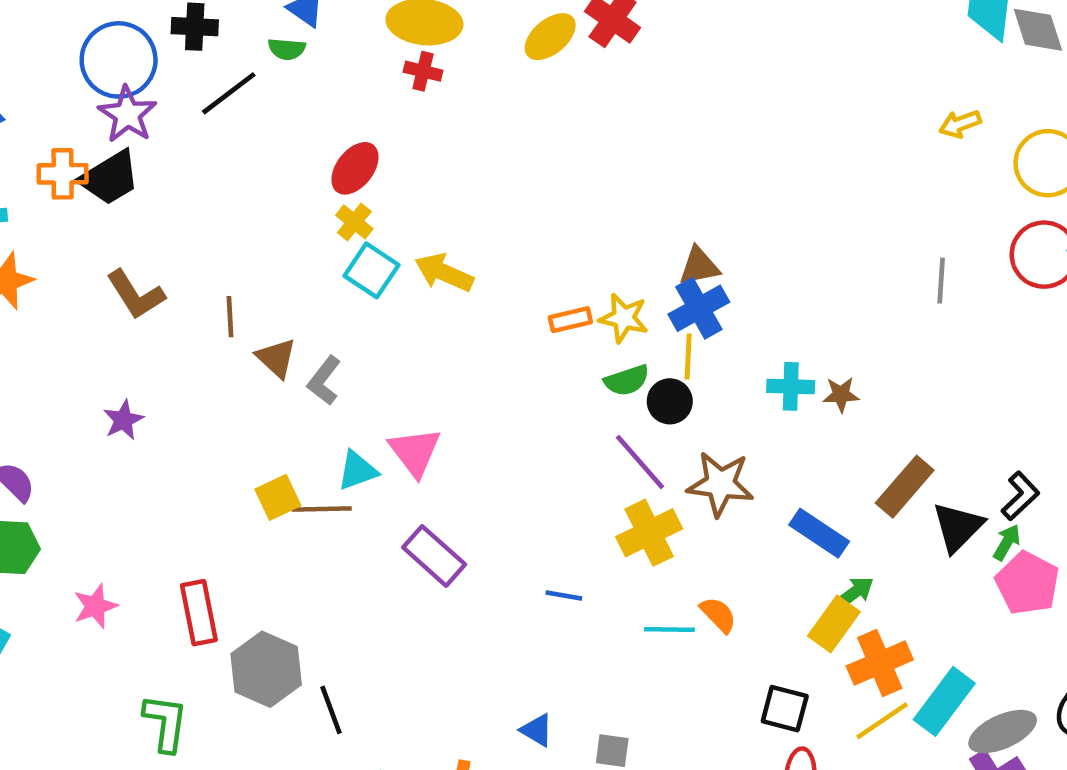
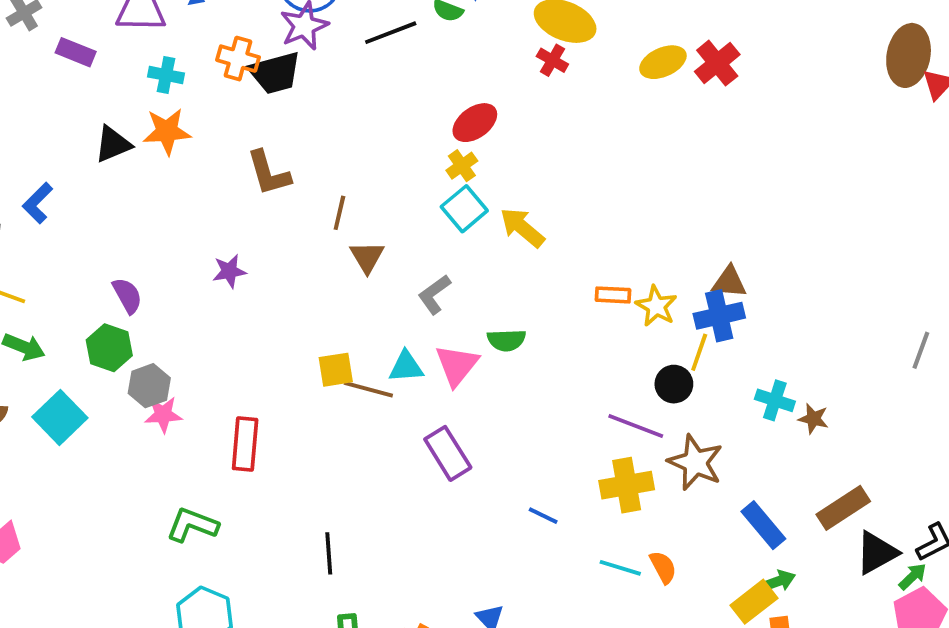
gray L-shape: (324, 380) -> (434, 294), moved
green semicircle: (627, 380) -> (506, 340), moved
purple line: (640, 462) -> (636, 426), turned -44
gray hexagon: (266, 669) -> (149, 386), moved, size x0.7
green L-shape: (165, 723) -> (192, 525), turned -93

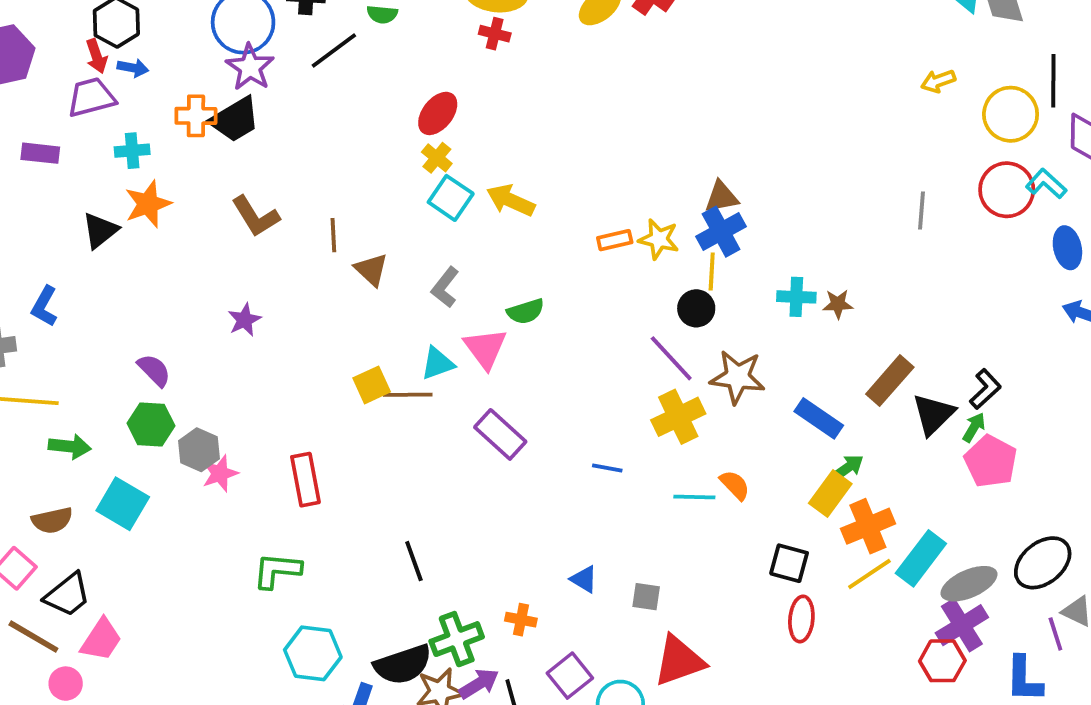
purple line: (636, 426) -> (671, 358), turned 42

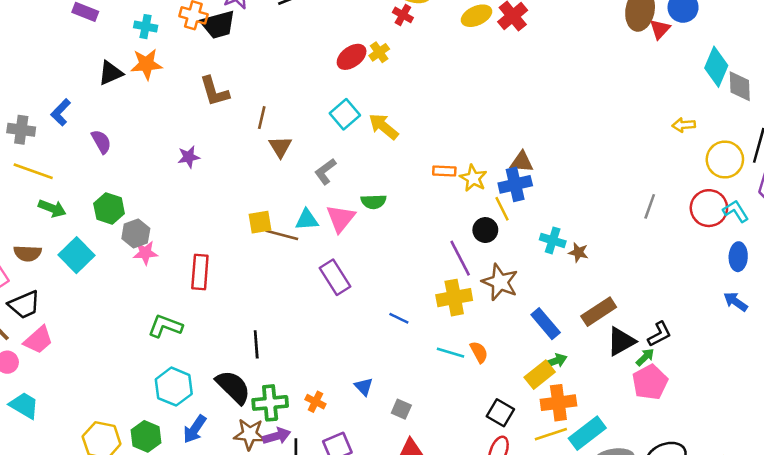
yellow cross: (437, 158) -> (379, 52), moved
yellow line: (712, 271) -> (502, 209), turned -45
purple semicircle: (154, 370) -> (101, 142), moved
black semicircle: (403, 665) -> (233, 387), moved, turned -132

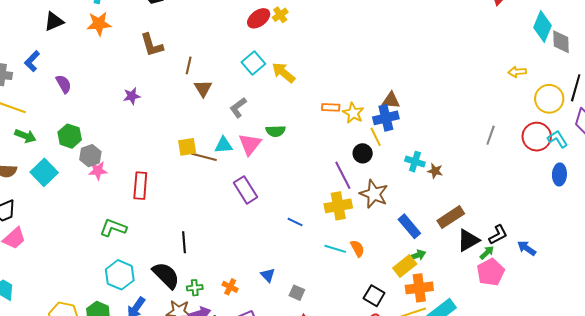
black triangle: (111, 73) -> (54, 21), moved
blue arrow: (736, 302) -> (527, 248), moved
green cross: (270, 403) -> (195, 288), size x0.6

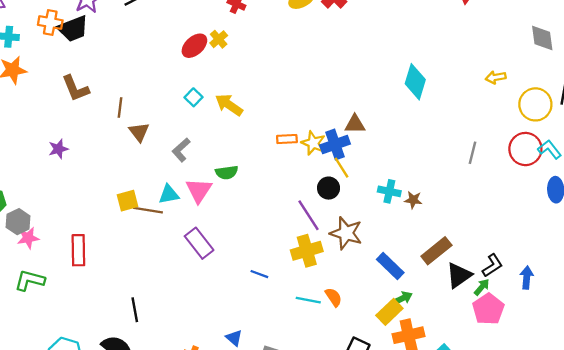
cyan diamond: (543, 27) -> (415, 82), moved
cyan square: (253, 63) -> (194, 97), size x0.7
blue cross: (386, 118) -> (335, 145), moved
green L-shape: (113, 228) -> (30, 280), moved
blue arrow: (527, 248) -> (527, 278), turned 66

